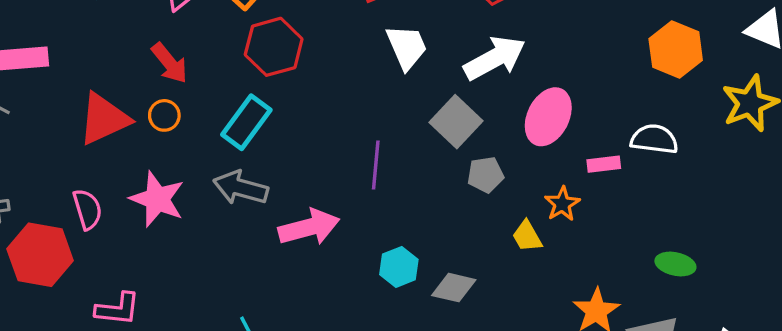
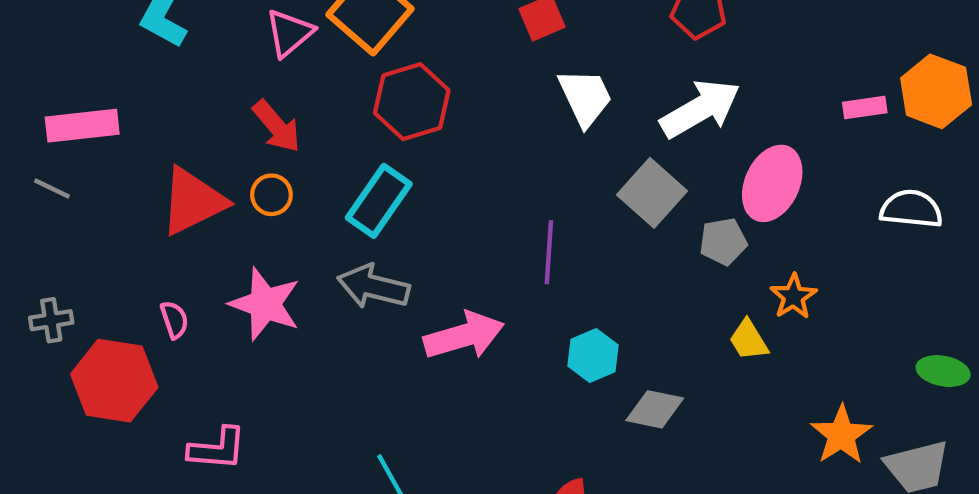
pink rectangle: (604, 164) -> (865, 107), moved
gray pentagon: (486, 175) -> (723, 242), moved
pink semicircle: (87, 209) -> (174, 320), size x0.7
cyan hexagon: (399, 267) -> (593, 355), moved

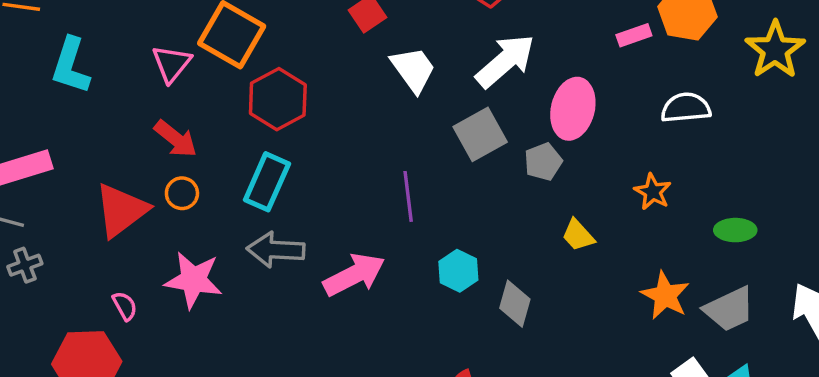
gray square: (652, 193) -> (480, 134), turned 30
orange star: (793, 297) -> (653, 192), moved
gray cross: (51, 320) -> (25, 265), moved
gray diamond: (655, 409) -> (515, 304), turned -75

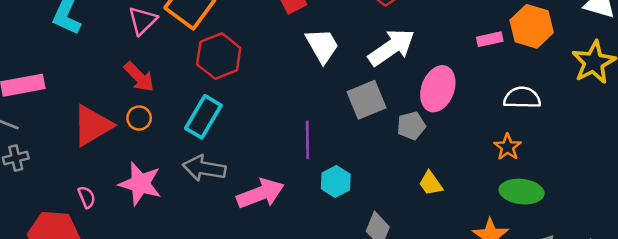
orange star: (653, 192) -> (508, 147), moved
green ellipse: (735, 230) -> (522, 192), moved, size x1.4
cyan hexagon: (458, 271) -> (336, 181), moved

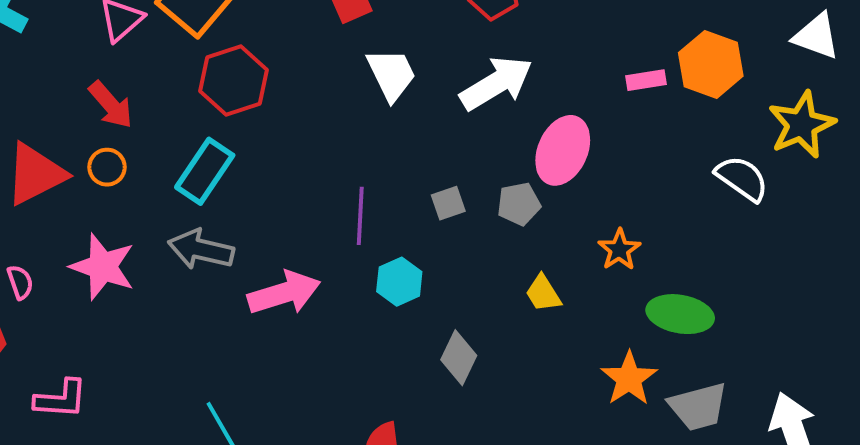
white semicircle: (522, 98) -> (742, 178), moved, turned 30
gray square: (366, 100) -> (448, 203), moved, size x0.6
orange star: (508, 147) -> (619, 250), moved

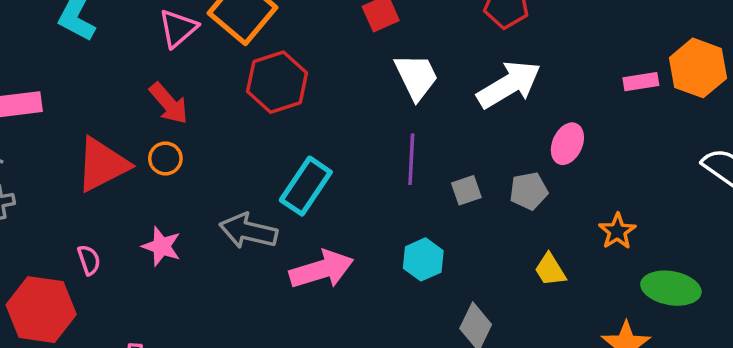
pink ellipse: (563, 150) -> (567, 144), size x0.7
cyan rectangle: (205, 171) -> (306, 186), moved
purple line: (360, 216) -> (411, 159), moved
pink star: (103, 267) -> (162, 246), size x0.7

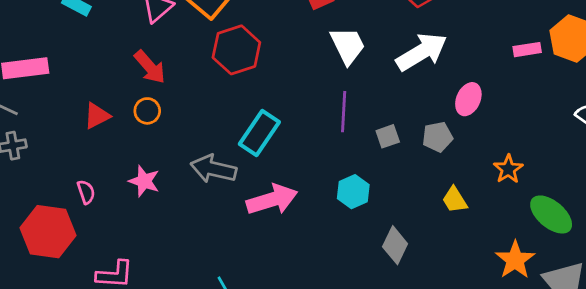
red triangle: (102, 165) -> (97, 116), size x0.6
green ellipse: (671, 288) -> (551, 214), turned 30

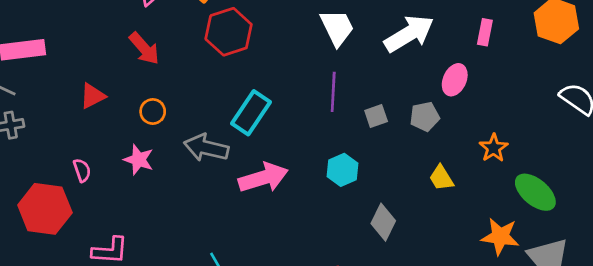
pink rectangle: (527, 50) -> (485, 32), moved, turned -70
orange circle: (147, 111) -> (153, 111), moved
orange star: (515, 260) -> (500, 236), turned -30

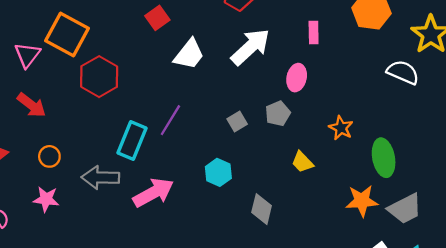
white trapezoid: (337, 28) -> (189, 54), turned 76
purple line: (333, 92) -> (170, 120), moved, turned 40
green ellipse: (535, 192) -> (384, 158), turned 51

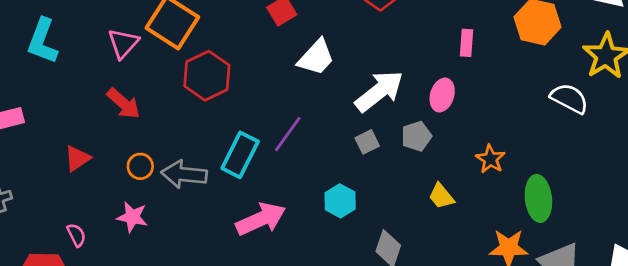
white arrow: (250, 47) -> (379, 91), moved
gray arrow: (101, 177) -> (184, 174), moved

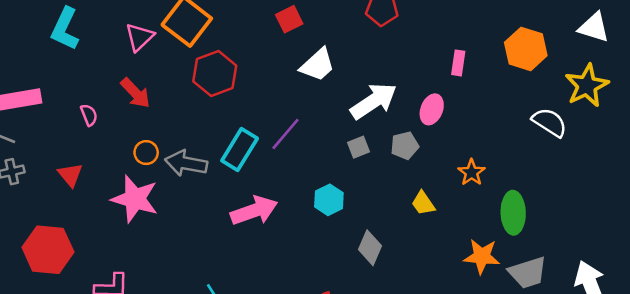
red triangle: (77, 158) -> (70, 175), moved, turned -40
pink star: (132, 217) -> (135, 199), size x1.6
pink semicircle: (76, 235) -> (89, 115), moved

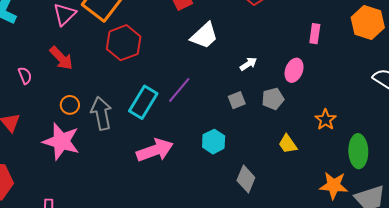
white arrow: (374, 101) -> (248, 64), size x0.5
gray arrow: (186, 163) -> (101, 113), turned 68

